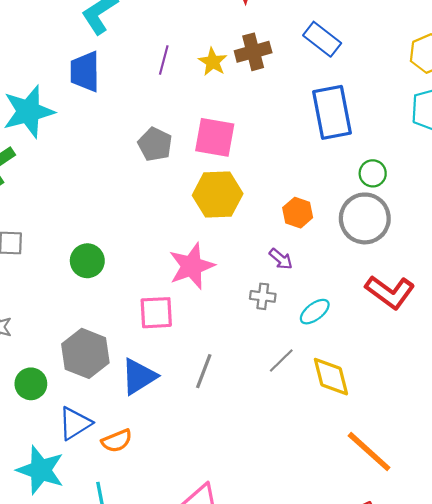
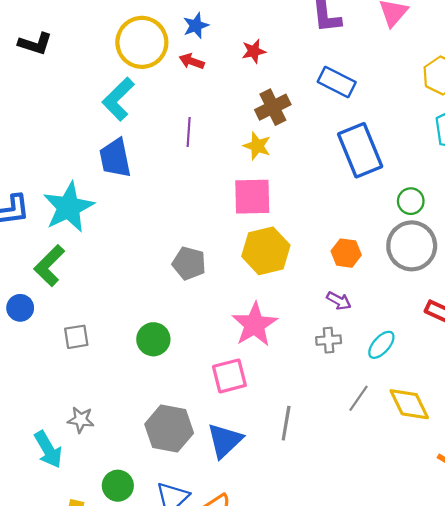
yellow star: (213, 62) -> (257, 146), moved
gray pentagon: (155, 144) -> (189, 263), moved
green circle: (31, 384) -> (118, 486), moved

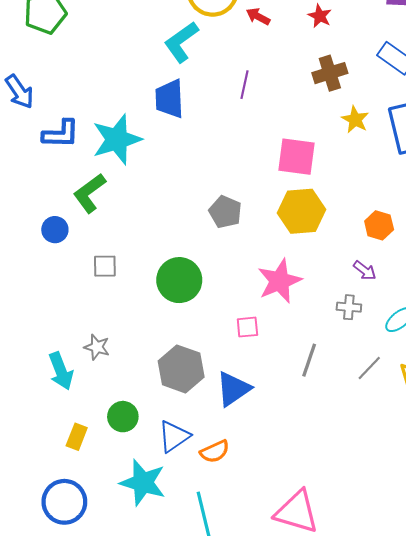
red star: (254, 51) -> (320, 16), turned 30
yellow star: (257, 146) -> (355, 120), moved
green circle: (153, 339) -> (179, 280), size x1.4
pink square: (229, 376) -> (247, 327), size x0.7
gray line: (286, 423) -> (309, 360), moved

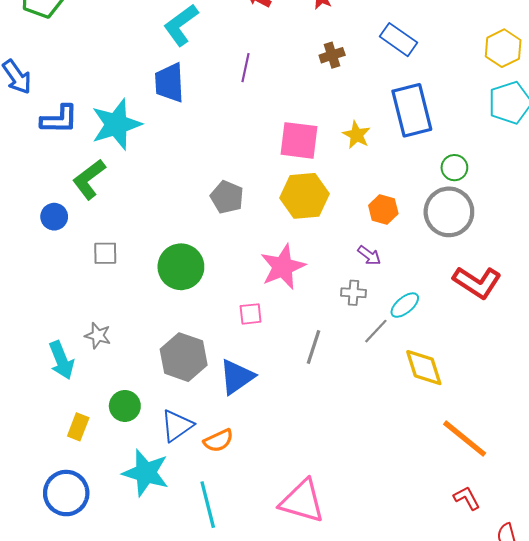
brown cross: (330, 73) -> (332, 55), size x0.7
yellow star: (355, 120) -> (356, 135), moved
gray line: (369, 368) -> (376, 331), moved

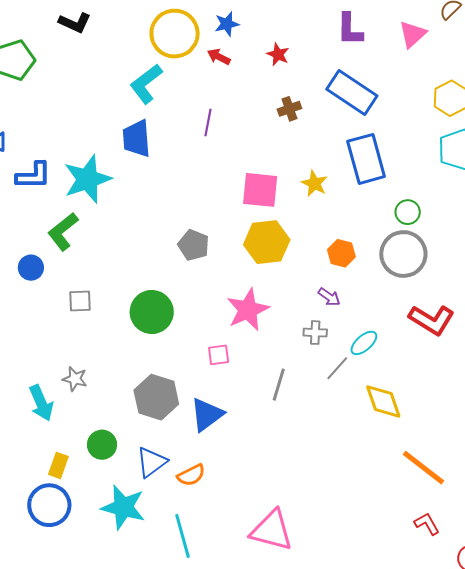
blue rectangle: (399, 40) -> (352, 92), size x1.4
blue circle: (66, 493) -> (49, 505), moved

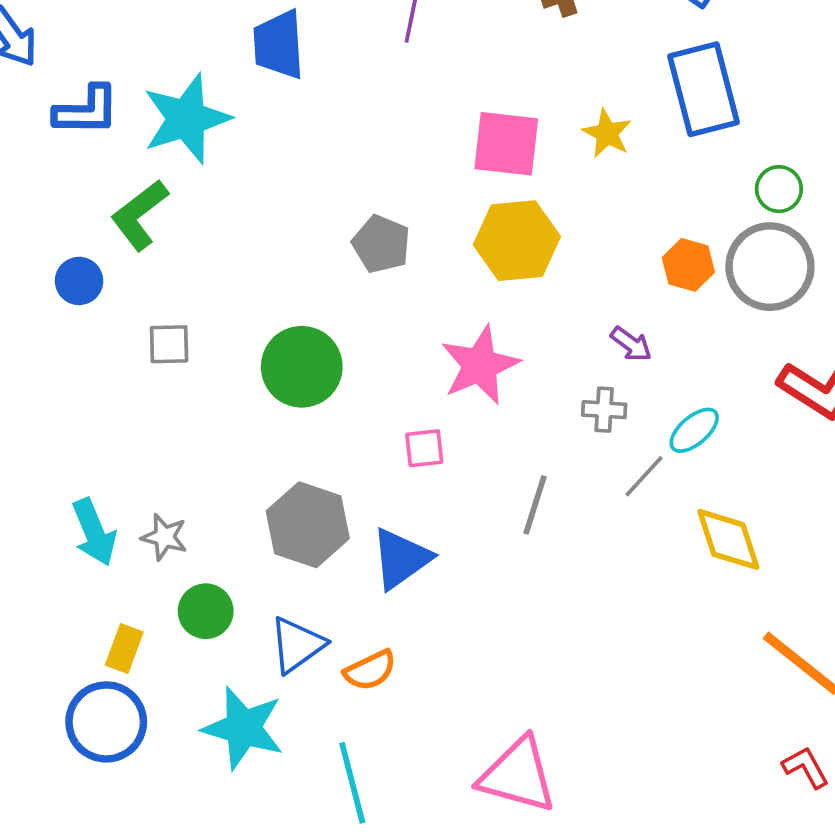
orange hexagon: (341, 253) -> (688, 265), moved
gray star: (75, 379) -> (164, 537), moved

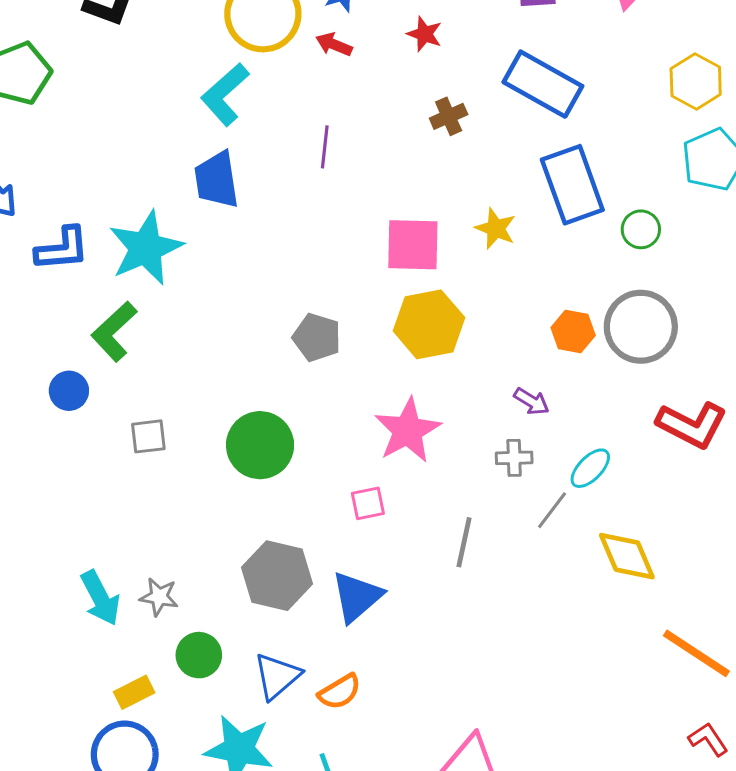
green circle: (779, 189) -> (641, 229), moved
yellow rectangle: (124, 648) -> (134, 692), turned 48

